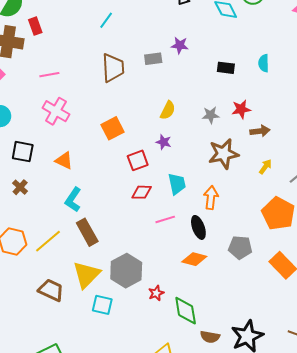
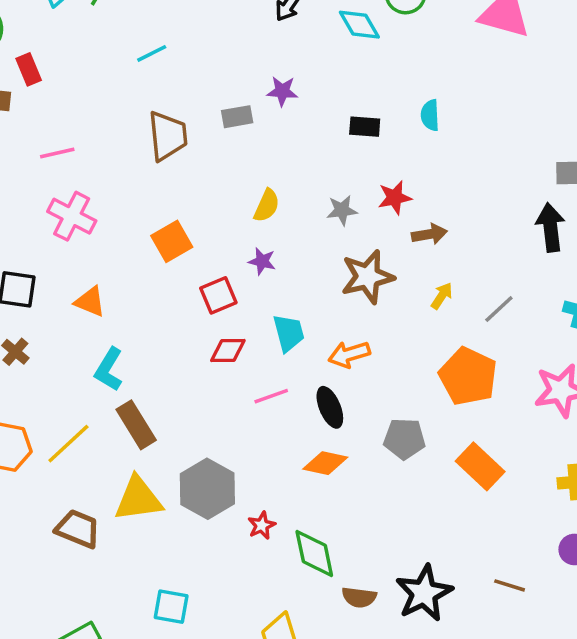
cyan line: (106, 20) -> (152, 53), turned 30
orange arrow: (211, 198) -> (349, 354), turned -110
yellow triangle: (86, 275) -> (138, 499), turned 40
cyan square: (102, 305) -> (171, 607), moved

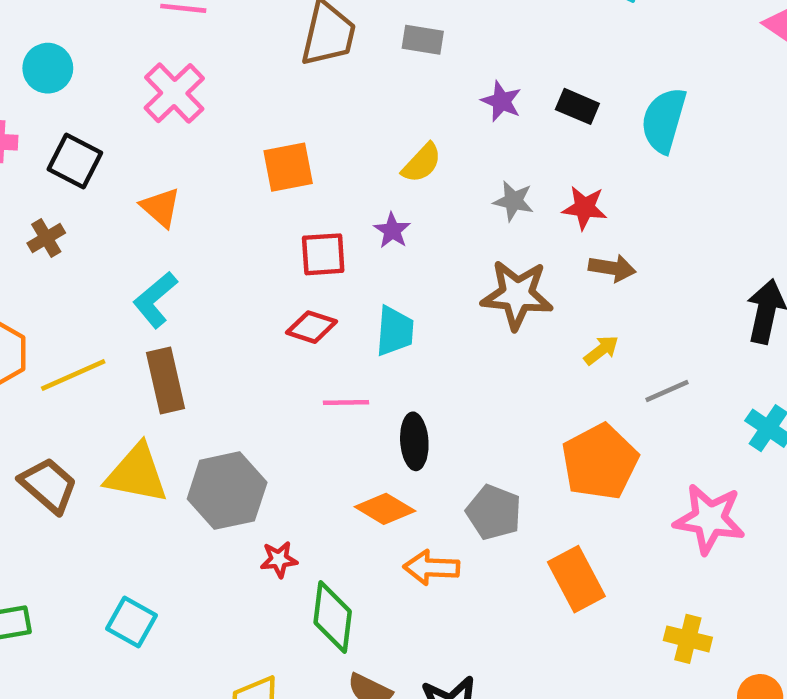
purple star: (282, 91) -> (501, 101), moved
cyan semicircle: (430, 115) -> (664, 120), size x1.6
orange arrow: (349, 354) -> (431, 568), moved

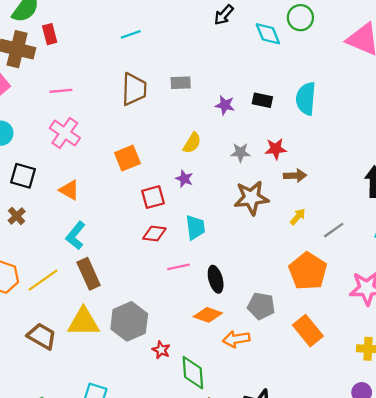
red star: (279, 559) -> (161, 350), turned -30

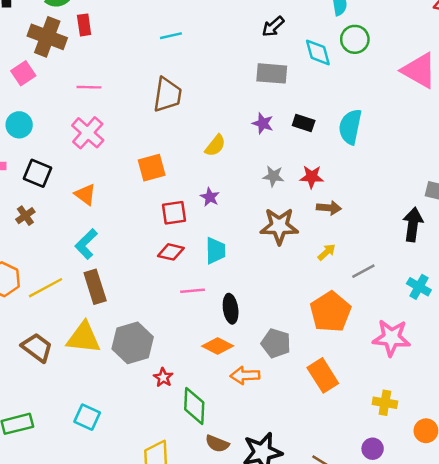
gray rectangle: (181, 83) -> (272, 73), moved, size x1.4
yellow semicircle: (192, 143) -> (215, 146), moved

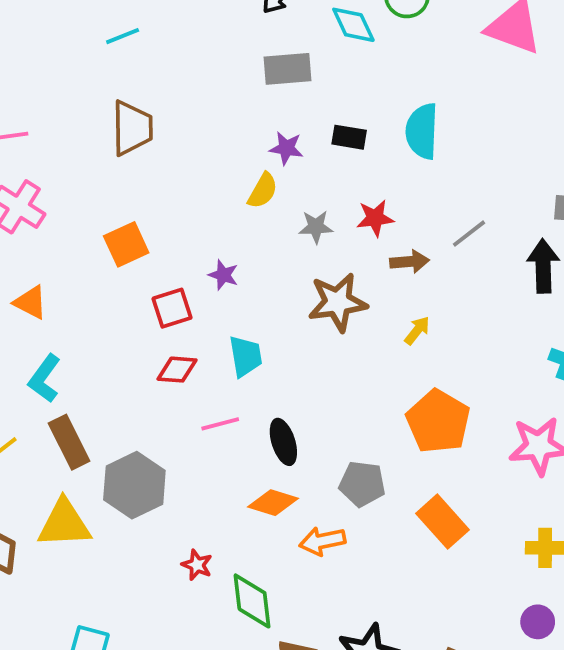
yellow semicircle: (215, 146) -> (263, 191), moved
gray line: (363, 271) -> (469, 234), moved
gray hexagon: (133, 343) -> (134, 485), moved

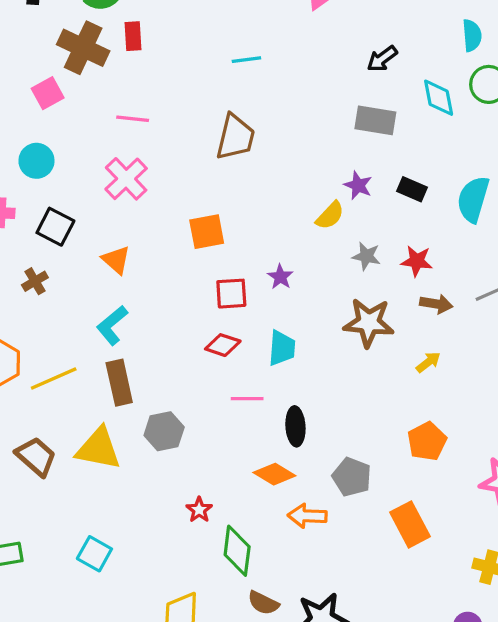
orange pentagon: (438, 421) -> (427, 441), size x0.7
gray hexagon: (134, 485) -> (164, 431), size x0.7

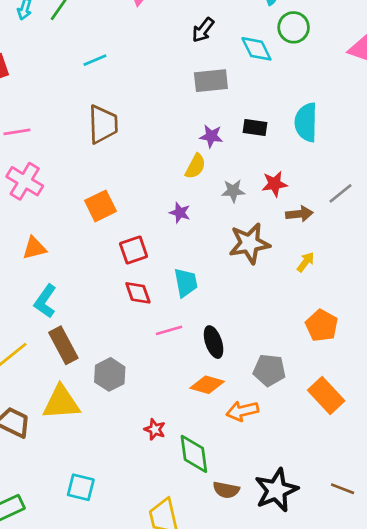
orange triangle: (116, 260) -> (34, 248), turned -40
purple star: (280, 277) -> (180, 213), moved
red diamond: (223, 345) -> (138, 293), turned 68

